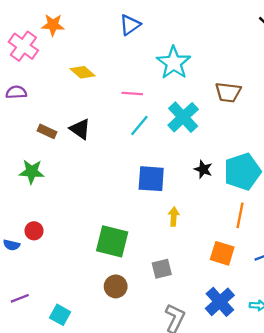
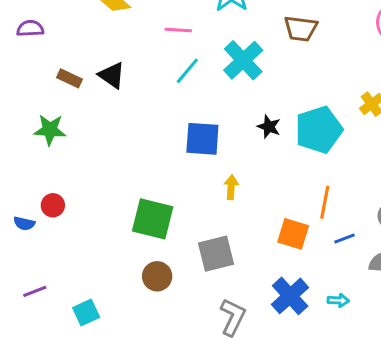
orange line: (240, 215) -> (325, 202), moved
gray square: (162, 269) -> (216, 254), size x1.4
cyan square: (60, 315) -> (86, 313), turned 36

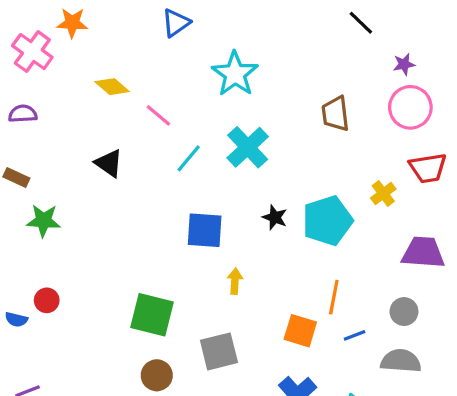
brown trapezoid: (301, 29) -> (335, 114), moved, turned 76
pink line: (178, 30) -> (158, 115), moved, turned 36
brown rectangle: (69, 78) -> (16, 178), moved

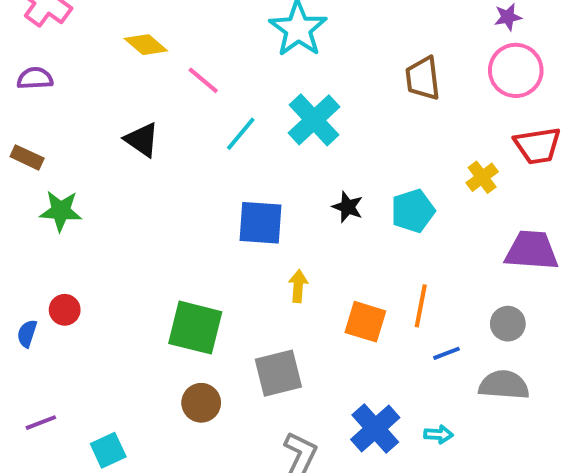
cyan pentagon: (327, 221) -> (413, 211), size x0.7
blue semicircle: (16, 319) -> (27, 334), turned 95
orange square: (300, 331) -> (365, 322), moved

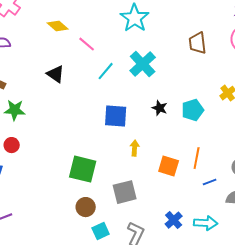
red circle: (65, 310) -> (12, 145), moved
blue cross: (375, 429) -> (174, 220), size x0.7
cyan arrow: (439, 434) -> (206, 223), size x1.6
cyan square: (108, 450) -> (101, 231), moved

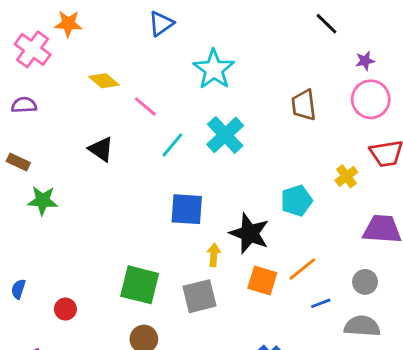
black star: (160, 108) -> (249, 233), moved, size x1.8
red circle: (12, 145) -> (65, 309), moved
orange line: (197, 158) -> (302, 269), turned 40
gray square: (125, 192) -> (200, 296), moved

